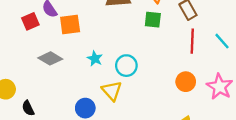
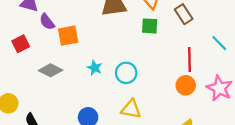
red square: (30, 21) -> (21, 44), moved
red line: (192, 41) -> (190, 59), moved
yellow triangle: (112, 91) -> (131, 109), moved, turned -35

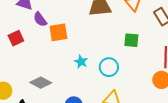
green square: (150, 26) -> (131, 40), moved
gray diamond: (51, 70) -> (41, 83), moved

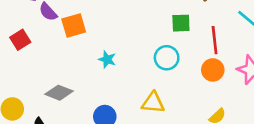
green square: (131, 40) -> (181, 23), moved
cyan circle: (109, 67) -> (167, 58), moved

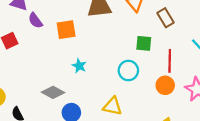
orange square: (74, 26) -> (66, 30), moved
gray diamond: (59, 93) -> (53, 92), moved

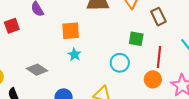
orange square: (66, 30) -> (71, 31), moved
gray diamond: (53, 92) -> (37, 70), moved

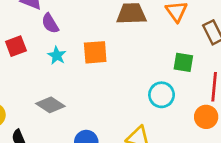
cyan star: (74, 55) -> (57, 55), moved

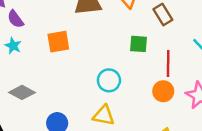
cyan star: (57, 55) -> (13, 46), moved
cyan circle: (162, 95) -> (109, 80), moved

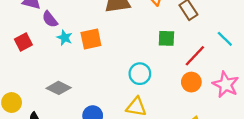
cyan star: (13, 46) -> (65, 38), moved
red line: (168, 63) -> (195, 56), turned 45

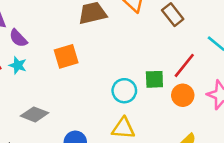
cyan star: (65, 38) -> (18, 65), moved
green square: (166, 38) -> (154, 79), moved

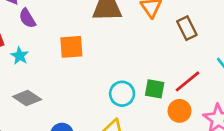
cyan star: (18, 65) -> (20, 56), moved

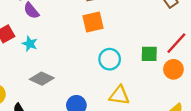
orange square: (71, 47) -> (93, 22), moved
cyan circle: (122, 94) -> (110, 59), moved

